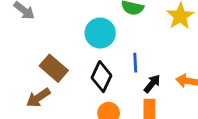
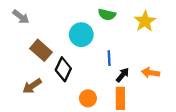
brown rectangle: (54, 68) -> (41, 50), moved
black diamond: (102, 77) -> (63, 69), moved

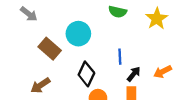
cyan circle: (81, 35) -> (78, 34), moved
black diamond: (63, 69) -> (86, 74), moved
orange arrow: (151, 73) -> (162, 72), turned -36

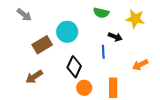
yellow star: (157, 19) -> (135, 19), turned -30
brown rectangle: (50, 49) -> (42, 45), turned -72
black arrow: (134, 74) -> (115, 37), moved, turned 72

